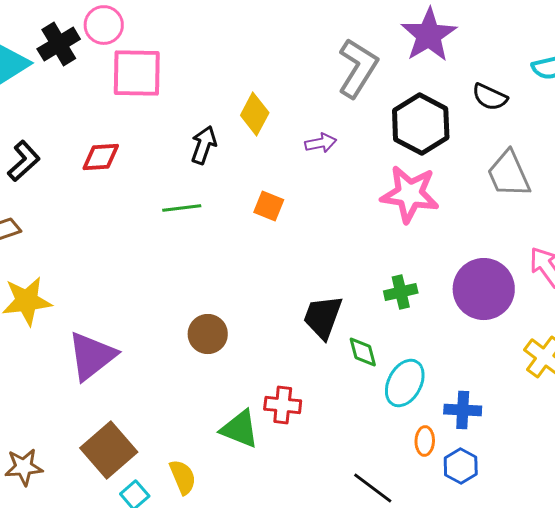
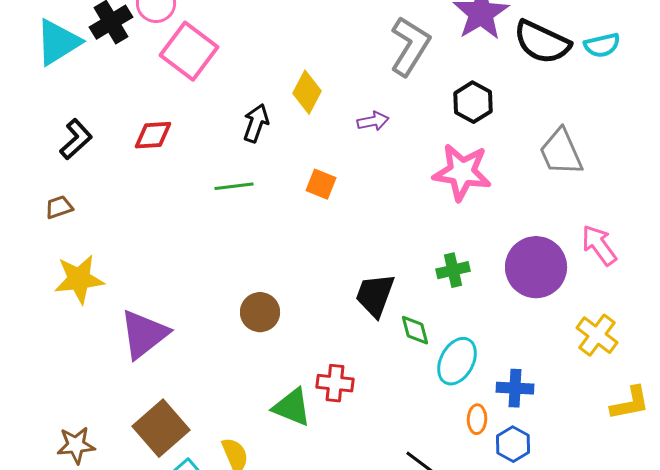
pink square: (137, 73) -> (189, 51), turned 36
black semicircle: (490, 97) -> (542, 42), moved, size x1.6
black hexagon: (421, 124) -> (473, 102), size x0.7

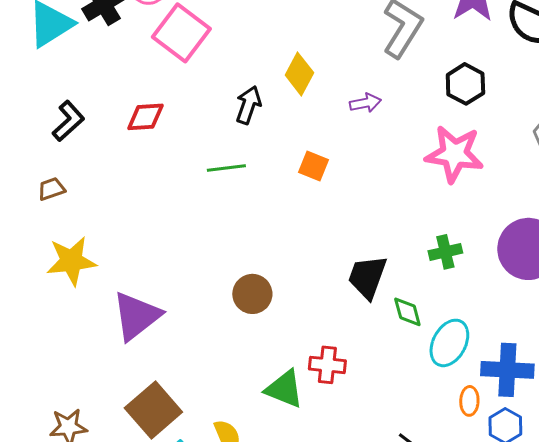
blue cross: (515, 388) -> (507, 370), size x1.4

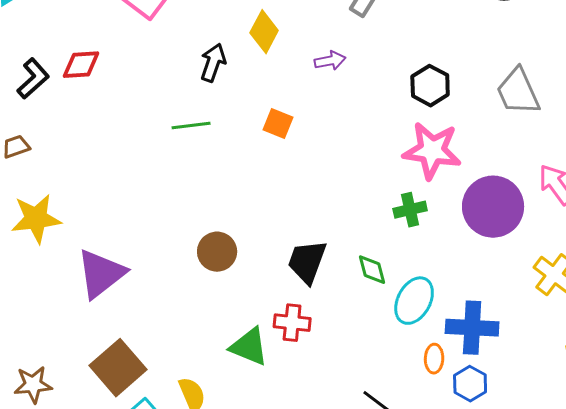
black hexagon: (465, 84) -> (430, 86), moved
red diamond: (145, 117) -> (81, 65), moved
pink star: (454, 154) -> (432, 151), moved
black trapezoid: (367, 277) -> (307, 262), moved

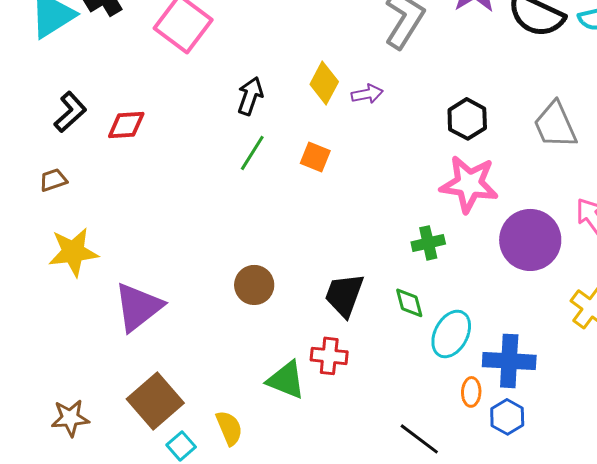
yellow diamond: (264, 32) -> (324, 83), moved
red diamond: (81, 65) -> (126, 125), moved
green line: (191, 126) -> (252, 153), moved, turned -51
green cross: (410, 210) -> (428, 243), moved

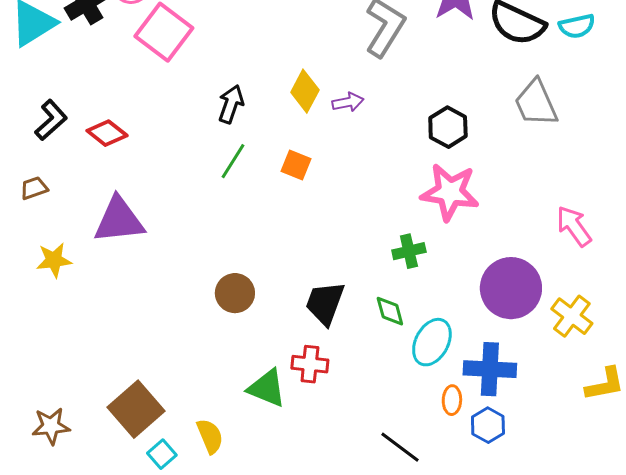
red diamond: (126, 125) -> (107, 133), turned 42
gray trapezoid: (555, 125) -> (536, 103), moved
purple circle: (530, 240) -> (511, 288), moved
yellow star: (73, 252) -> (54, 260), size x0.7
purple triangle: (138, 307) -> (119, 220), moved, turned 32

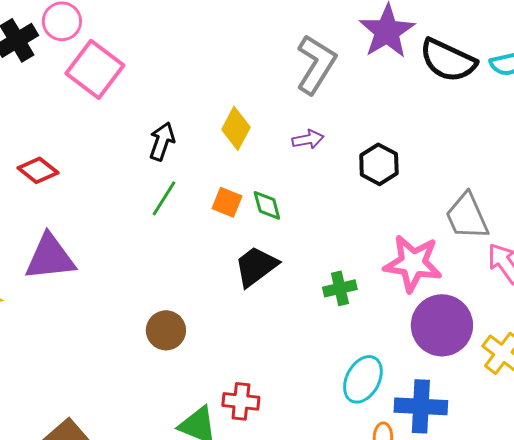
purple arrow: (348, 102) -> (308, 139), moved
gray trapezoid: (536, 103) -> (467, 216), moved
pink star: (450, 192) -> (413, 263), moved
black trapezoid: (325, 303) -> (256, 266), moved, turned 33
green diamond: (390, 311) -> (267, 205), moved

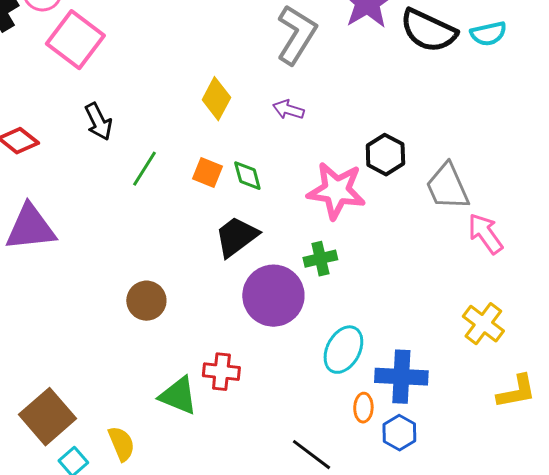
purple arrow: (308, 139) -> (288, 110), turned -152
black arrow: (162, 141) -> (98, 122), moved, turned 135
black hexagon: (379, 164) -> (385, 155), moved
pink star: (413, 263) -> (336, 191), moved
purple circle: (442, 325) -> (273, 296), moved

